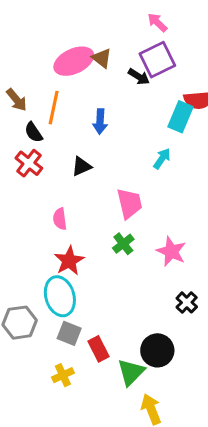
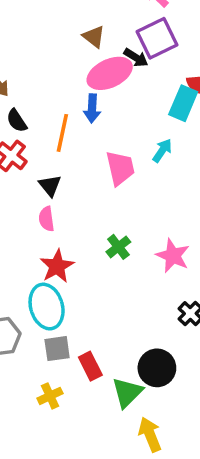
pink ellipse: (74, 61) -> (110, 73), moved
orange line: (54, 108) -> (62, 133), moved
black triangle: (82, 166) -> (50, 186), moved, turned -45
pink trapezoid: (129, 203) -> (120, 168), moved
gray square: (69, 333) -> (57, 349), turned -30

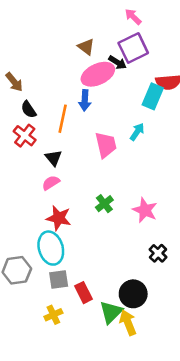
pink semicircle: (47, 219) -> (51, 183), turned 66
red star: (57, 266) -> (59, 218), turned -30
yellow arrow: (150, 434) -> (128, 323), moved

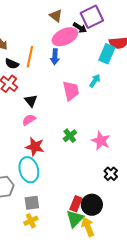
black semicircle: (29, 110) -> (12, 64), turned -32
orange line: (63, 119) -> (30, 57), moved
gray square: (59, 279) -> (32, 203), moved
red rectangle: (83, 293) -> (76, 204), moved, turned 49

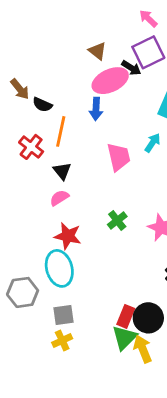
orange line: (30, 57) -> (61, 131), moved
black semicircle: (12, 64) -> (42, 105), moved

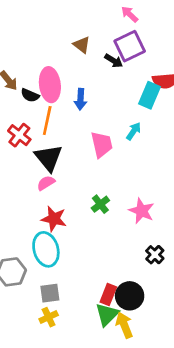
pink ellipse: (110, 81) -> (50, 85), moved, turned -72
black triangle: (62, 171) -> (49, 158), size x1.6

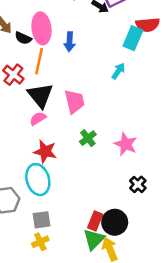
pink trapezoid: (102, 144) -> (74, 102), moved

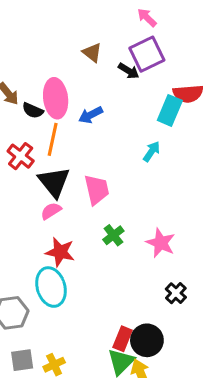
blue arrow: (70, 42) -> (91, 115), turned 60
gray square: (42, 220) -> (22, 360), moved

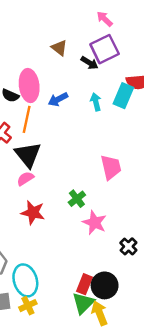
cyan arrow: (152, 152) -> (96, 102), moved, turned -48
pink trapezoid: (97, 190) -> (111, 167), moved
pink star: (161, 243) -> (95, 223), moved
cyan ellipse: (51, 287) -> (25, 280), moved

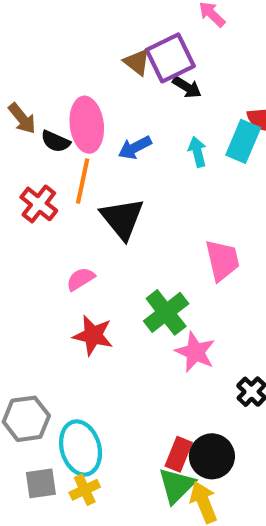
purple square: (105, 49) -> (170, 58), moved
black triangle: (28, 155) -> (122, 219), moved
green cross: (77, 199) -> (166, 312), size x1.5

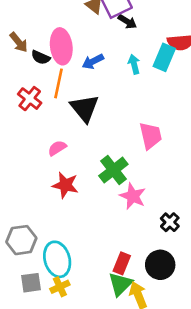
black circle: (212, 456) -> (160, 265), moved

